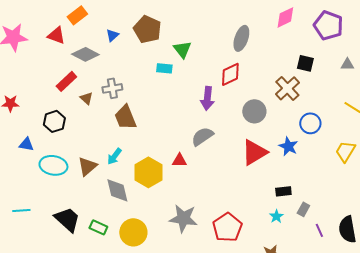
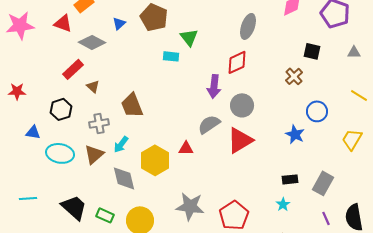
gray cross: (112, 88) -> (99, 123), moved
brown cross: (287, 88) -> (294, 76), size x0.7
gray circle: (254, 111) -> (242, 105), moved
red triangle: (254, 152) -> (240, 140), moved
gray rectangle: (303, 209) -> (323, 183), moved, size x1.6

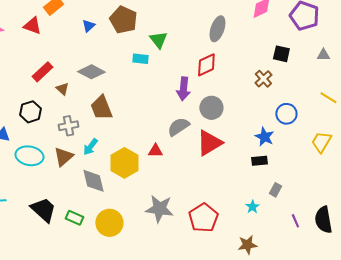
gray diamond: (92, 42) -> (91, 72), moved
black rectangle: (290, 179) -> (259, 161), moved
gray rectangle: (323, 183) -> (275, 190), moved, size x0.6

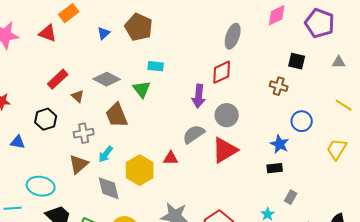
green triangle: (158, 40) -> (142, 89), moved
brown cross: (263, 79) -> (279, 86), turned -30
cyan ellipse: (29, 156) -> (41, 186), moved

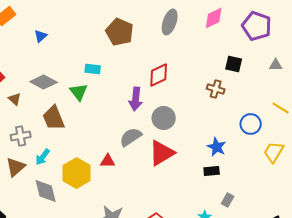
brown pentagon: (139, 27) -> (120, 32), moved
gray ellipse: (233, 36) -> (170, 22), moved
blue circle: (302, 121) -> (251, 124), moved

